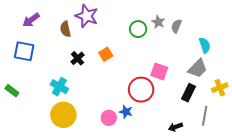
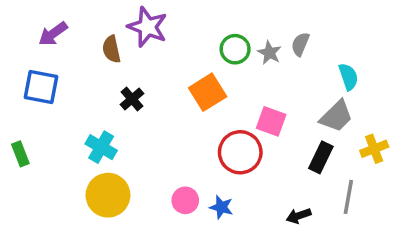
gray star: (158, 22) -> (269, 53), moved
orange square: (106, 54) -> (208, 92), moved, size x1.5
green rectangle: (12, 91) -> (20, 154), turned 32
blue star: (126, 112) -> (221, 207), moved

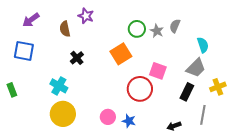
purple star: (147, 27) -> (86, 16), size x0.7

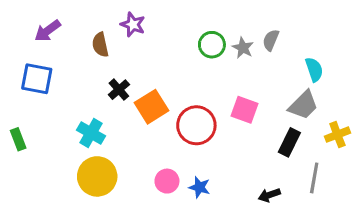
orange square: (121, 54) -> (151, 107), moved
red circle: (140, 89) -> (196, 125), moved

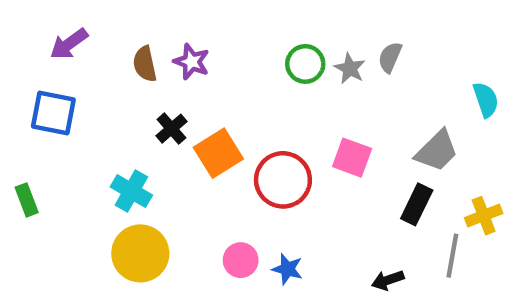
purple star: (133, 25) -> (192, 62), moved
cyan semicircle: (314, 69) -> (486, 100), moved
yellow cross: (337, 135) -> (484, 216), moved

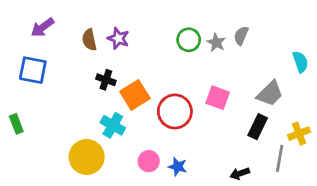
black cross: (172, 129) -> (106, 80), turned -30
cyan cross: (131, 191) -> (113, 125), moved

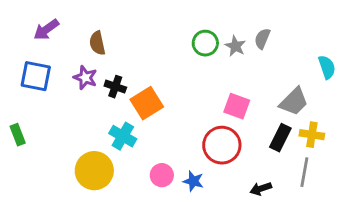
purple star: (118, 38) -> (85, 78), moved
red circle: (175, 111) -> (222, 145), moved
yellow cross: (299, 134) -> (312, 135), moved, turned 30

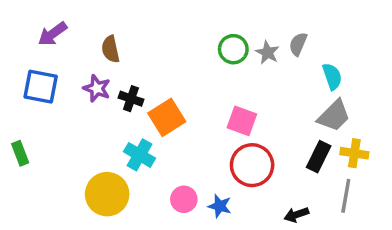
cyan semicircle: (327, 67) -> (332, 76), moved
pink square: (237, 106) -> (242, 121), moved

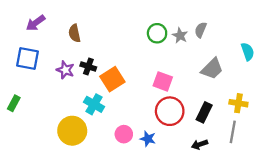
cyan semicircle: (332, 76) -> (248, 52), moved
purple star: (97, 88) -> (65, 70), moved
gray trapezoid: (334, 116) -> (212, 69), moved
green rectangle: (20, 153) -> (14, 103), turned 49
black rectangle: (319, 157) -> (204, 112), moved

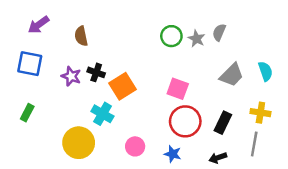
cyan semicircle: (248, 52) -> (265, 71), moved
green rectangle: (14, 103) -> (27, 113), moved
blue star: (148, 139) -> (173, 154), moved

